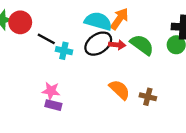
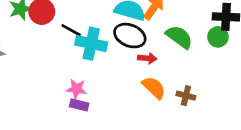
black ellipse: (98, 44) -> (130, 36), turned 56
red arrow: (117, 45) -> (147, 58), moved
cyan cross: (64, 51) -> (91, 44), size x1.6

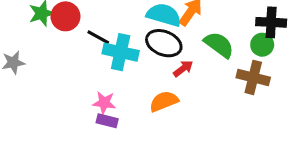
red arrow: (147, 58) -> (183, 69), turned -42
orange semicircle: (154, 88) -> (164, 101), moved, turned -65
brown cross: (186, 96) -> (253, 77), moved, size x1.5

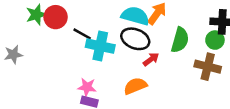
green semicircle: (219, 45) -> (180, 40), turned 70

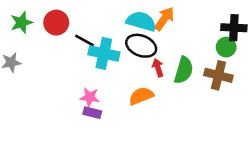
green star: (36, 15) -> (21, 23), moved
green semicircle: (180, 40) -> (184, 70), moved
red arrow: (151, 59) -> (158, 68), turned -70

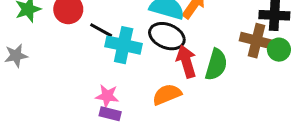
green circle: (226, 47) -> (279, 50), moved
red arrow: (158, 68) -> (186, 62), size x1.5
brown cross: (218, 75) -> (257, 41), moved

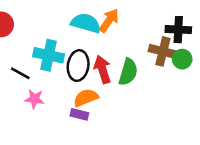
black line: (101, 30) -> (20, 73), moved
black ellipse: (167, 36) -> (78, 66), moved, turned 76
purple rectangle: (110, 114) -> (79, 114), moved

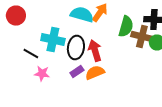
green semicircle: (128, 72) -> (126, 26), moved
orange semicircle: (86, 98) -> (95, 72), moved
purple rectangle: (79, 114) -> (77, 72), moved, turned -48

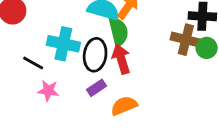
green semicircle: (126, 26) -> (118, 31), moved, turned -30
orange semicircle: (95, 72) -> (124, 106), moved

